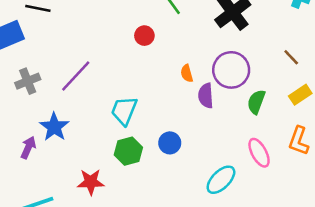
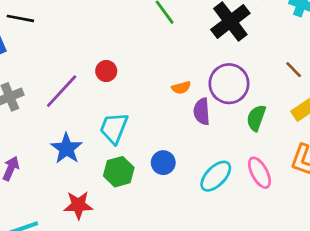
red circle: (144, 36) -> (106, 71), moved
orange semicircle: (187, 73) -> (181, 88), turned -90
blue star: (54, 127) -> (67, 148), moved
cyan ellipse: (221, 180) -> (216, 176), moved

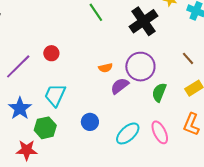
purple semicircle: (202, 111) -> (120, 86), turned 54
green hexagon: (119, 172) -> (45, 128), moved

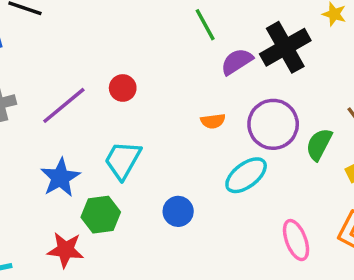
purple semicircle: (120, 86) -> (237, 62), moved
green semicircle: (159, 92) -> (319, 144), moved
cyan ellipse: (128, 133) -> (246, 175), moved

